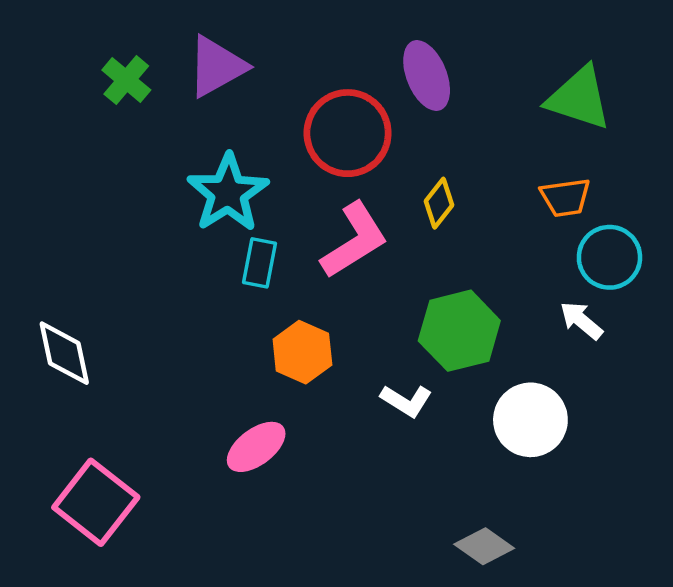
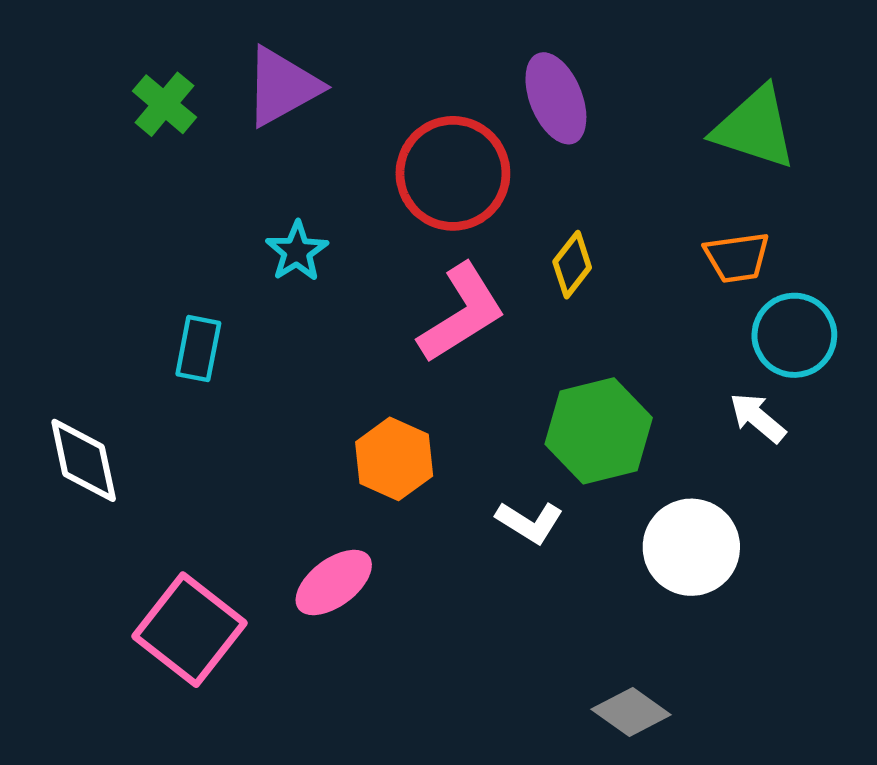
cyan star: (228, 193) -> (297, 251), size x0.6
cyan rectangle: (260, 263) -> (198, 349), moved
pink square: (96, 502) -> (190, 630), moved

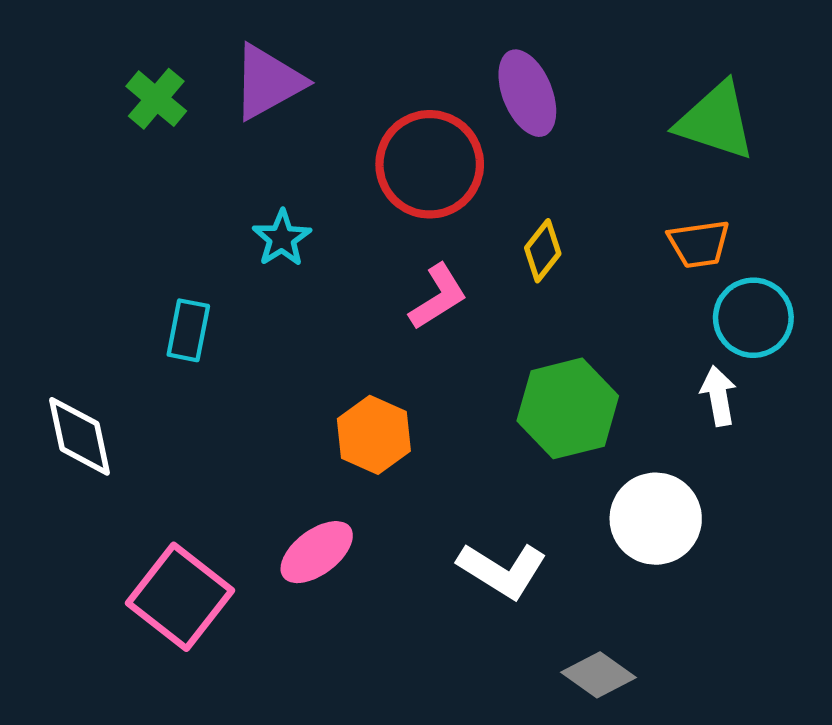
pink L-shape: (462, 313) -> (438, 297), size x0.7
white arrow: (758, 418) -> (718, 396), turned 40
white L-shape: (529, 522) -> (502, 570), moved, size x1.4

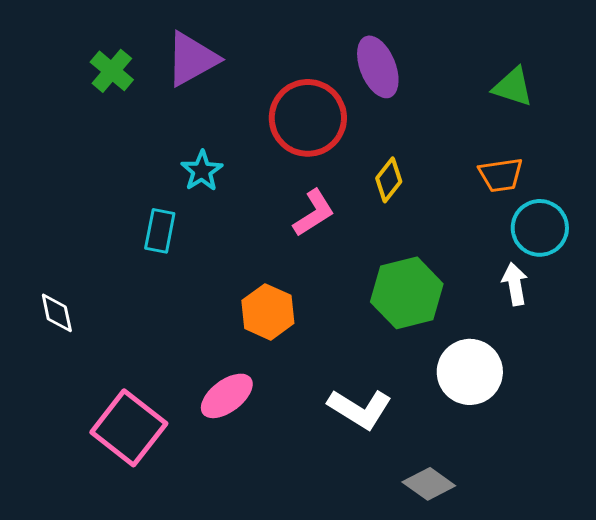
green triangle: (716, 121) -> (513, 87), size x0.7
cyan rectangle: (188, 330) -> (160, 231), moved
white diamond: (80, 436) -> (57, 313), size x0.7

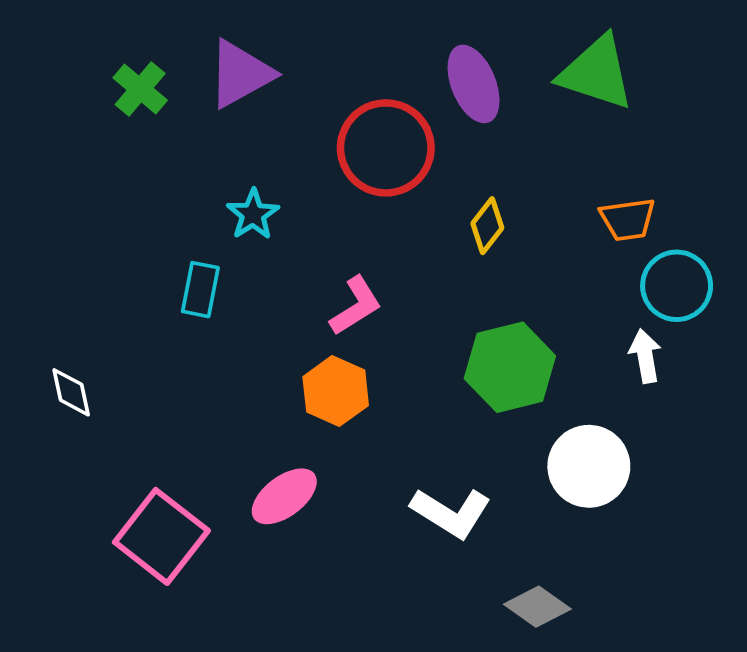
green triangle: (513, 87) -> (596, 73), moved, size x1.5
pink L-shape: (314, 213) -> (356, 306), moved

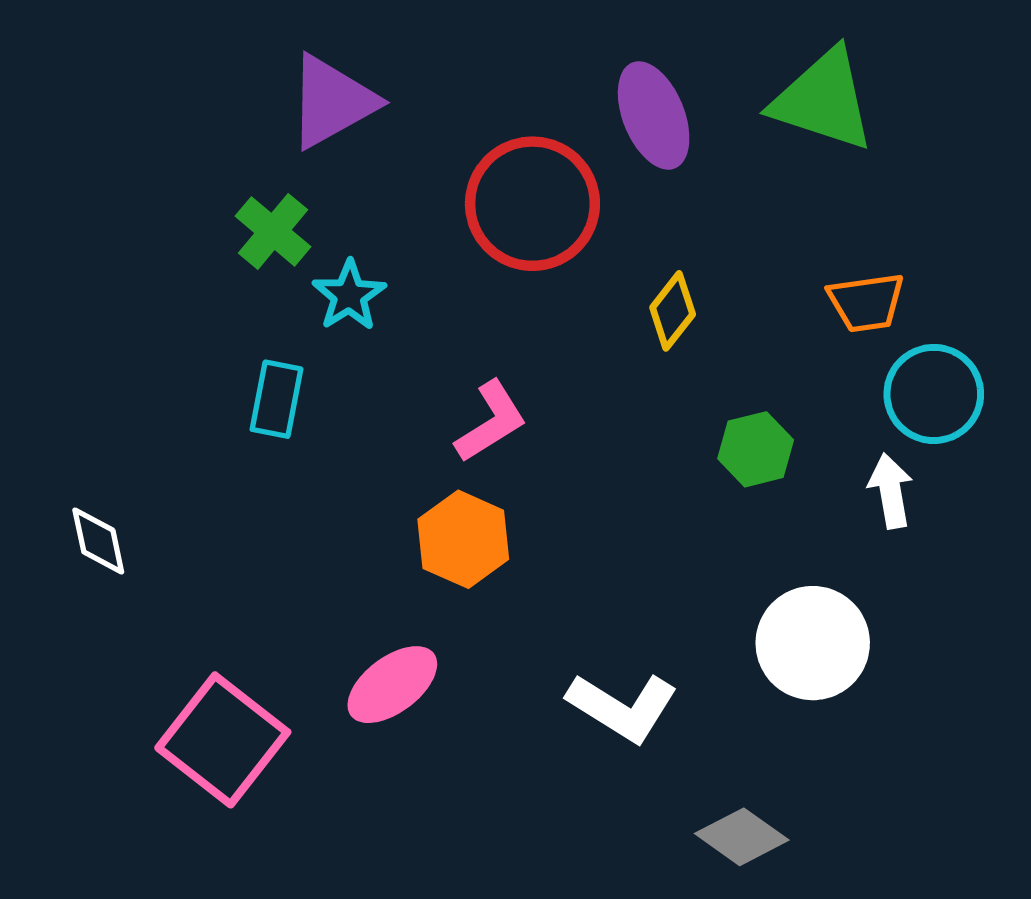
green cross: (140, 89) -> (273, 231), moved
green hexagon: (510, 367) -> (756, 449), moved, size x0.6

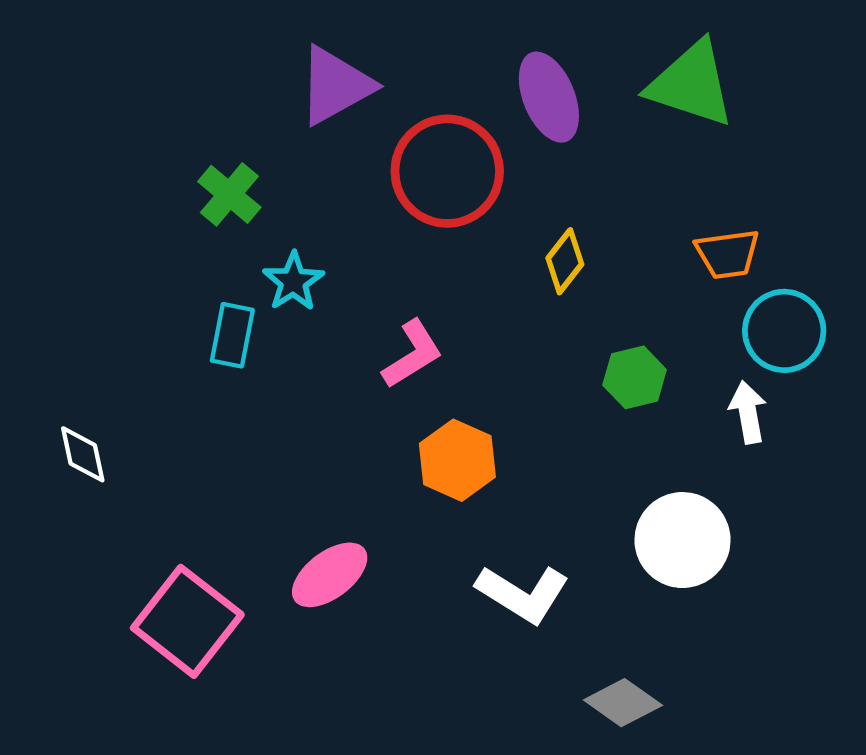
purple triangle: (332, 102) -> (335, 85), moved
cyan star: (349, 295) -> (293, 282), moved
orange hexagon: (463, 539) -> (457, 460), moved

